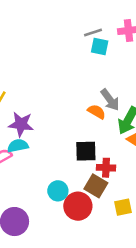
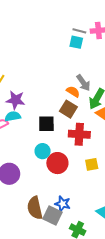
gray line: (93, 33) -> (79, 31), moved, turned 32
black square: (86, 151) -> (46, 124), moved
red cross: (106, 168) -> (79, 134), size x1.5
brown square: (96, 186) -> (68, 109), moved

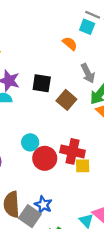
orange semicircle: (73, 92) -> (70, 44), moved
black square: (46, 124) -> (42, 83), moved
red cross: (79, 134) -> (73, 151), moved

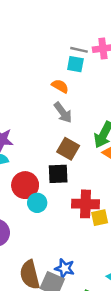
gray arrow: (88, 73) -> (63, 112), moved
black square: (42, 83) -> (58, 174), moved
red circle: (45, 158) -> (25, 185), moved

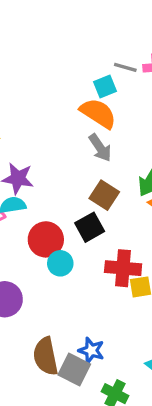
cyan square: (75, 64) -> (105, 87), moved, turned -36
orange semicircle: (60, 86) -> (98, 113), size x1.6
black square: (58, 174) -> (90, 227), turned -30

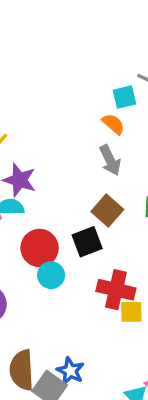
orange semicircle: (98, 113) -> (113, 124), size x0.6

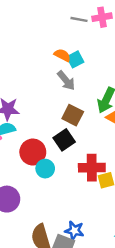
cyan square: (124, 97) -> (75, 59), moved

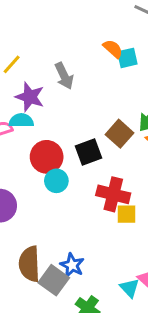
gray arrow: (66, 80) -> (64, 76), moved
brown square: (73, 115) -> (119, 134), moved

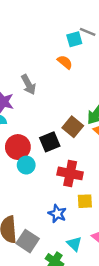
cyan square: (127, 58) -> (74, 39), moved
yellow square: (126, 214) -> (85, 201), moved
blue star: (72, 265) -> (57, 214), moved
cyan triangle: (130, 288) -> (74, 244), moved

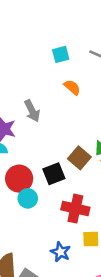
cyan square: (74, 39) -> (61, 54), moved

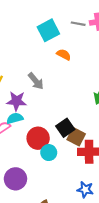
cyan square: (61, 54) -> (48, 30), size x1.5
brown square: (79, 158) -> (76, 137), moved

